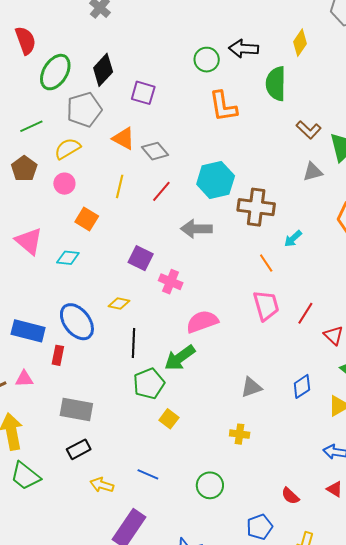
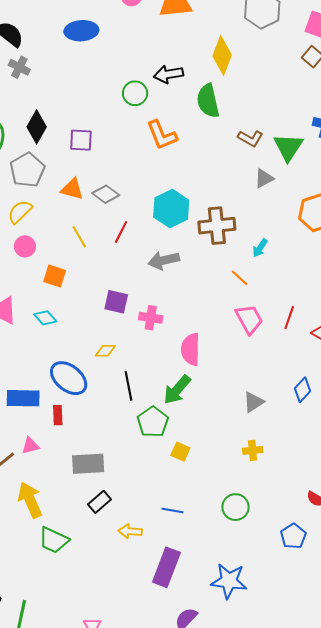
yellow diamond: (300, 43) -> (222, 56), size x1.4
yellow line: (120, 186) -> (79, 237), turned -30
cyan diamond: (68, 258) -> (45, 318), turned 55
pink semicircle: (202, 322) -> (191, 349), turned -56

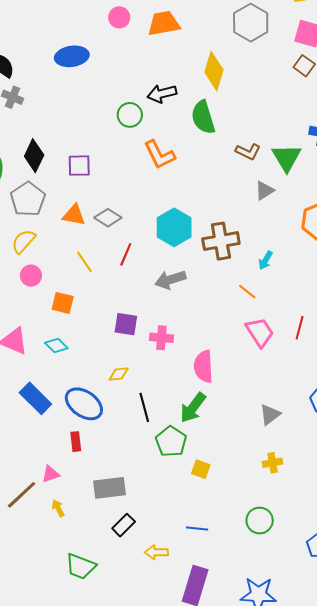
blue rectangle: (23, 398) -> (35, 398), moved, turned 48
yellow arrow: (30, 500) -> (58, 508), moved, size x0.5

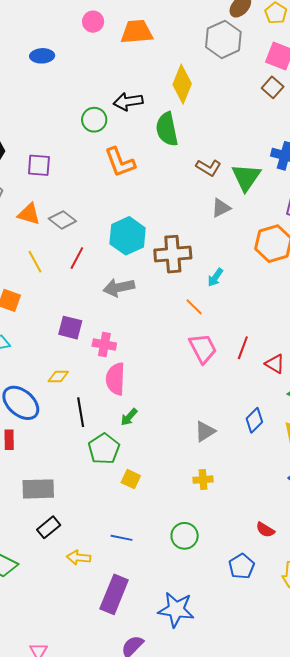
blue ellipse: (72, 56) -> (42, 56), size x0.7
pink semicircle: (203, 366) -> (116, 379), moved
green arrow: (193, 408) -> (129, 417), size x0.6

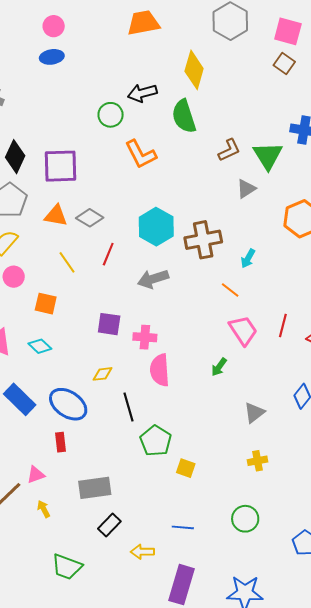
pink circle: (93, 22) -> (54, 26), moved
purple square: (39, 165) -> (61, 166), size x1.5
brown L-shape: (208, 168) -> (229, 150), turned -50
green arrow: (129, 417) -> (219, 367), moved

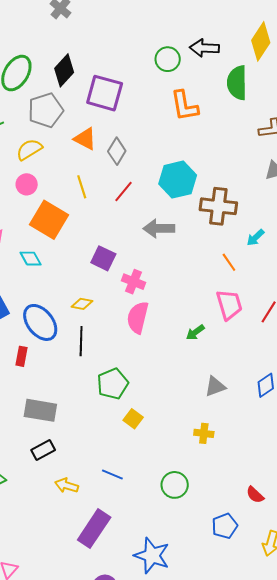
gray diamond: (90, 218) -> (117, 151), turned 72
orange square: (46, 304) -> (49, 220), size x1.6
black line: (129, 407) -> (81, 341), moved

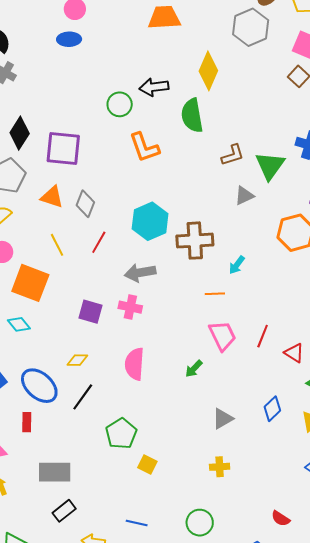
orange line: (229, 262) -> (215, 294), turned -48
pink cross: (134, 282) -> (130, 307), moved
black line: (81, 341) -> (83, 397), turned 44

